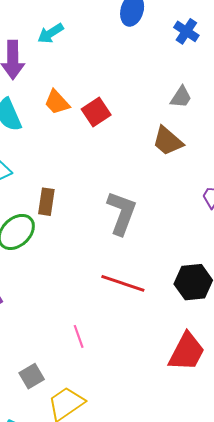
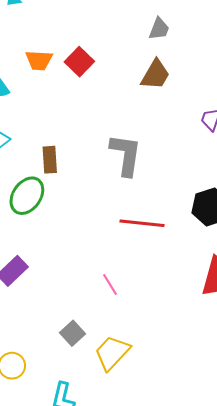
orange trapezoid: (57, 102) -> (39, 60), turned -32
brown trapezoid: (168, 141) -> (155, 75), turned -88

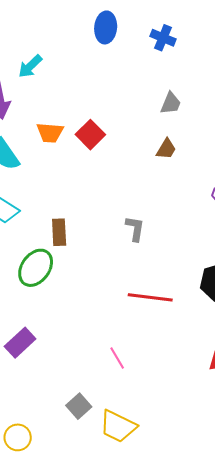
brown trapezoid: (155, 75) -> (166, 149), size x0.7
gray L-shape: (126, 155) -> (135, 229), size x0.6
yellow trapezoid: (112, 353) -> (118, 426), turned -108

